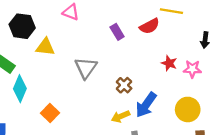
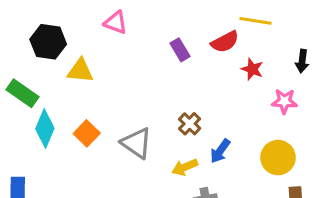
red star: (169, 63) -> (252, 69), moved
gray triangle: (86, 68) -> (137, 143), moved, turned -30
blue arrow: (146, 105) -> (220, 151), size x0.7
orange square: (50, 113) -> (87, 133), moved

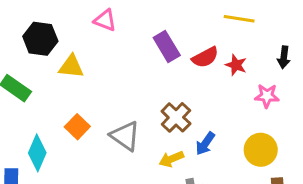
red semicircle: (225, 42) -> (205, 57), moved
purple rectangle: (180, 50) -> (167, 47), size x1.4
brown cross: (190, 124) -> (176, 117), size x1.4
cyan diamond: (45, 129) -> (37, 153), moved

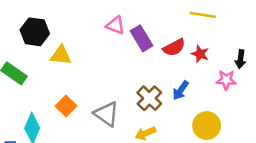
pink triangle: (105, 20) -> (115, 25), moved
black arrow: (284, 57) -> (240, 59), moved
blue arrow: (205, 144) -> (181, 90), moved
yellow circle: (261, 150) -> (207, 126), moved

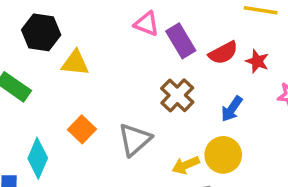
brown cross: (149, 98) -> (177, 95), moved
gray triangle: (106, 114) -> (135, 140), turned 44
yellow circle: (207, 126) -> (223, 155), moved

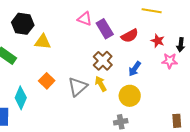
red star: (257, 61) -> (158, 41), moved
yellow arrow: (186, 165) -> (101, 84), moved, turned 84

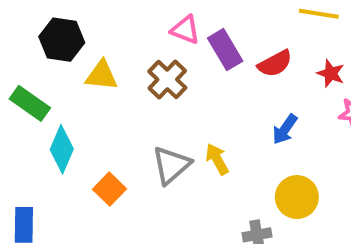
brown cross: (103, 61) -> (167, 79), moved
orange square: (47, 81) -> (110, 189), moved
yellow circle: (130, 96) -> (297, 197), moved
cyan diamond: (21, 98) -> (62, 149), moved

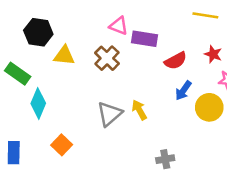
purple rectangle: (225, 50) -> (145, 39), turned -50
red semicircle: (275, 64) -> (176, 61), moved
orange square: (110, 189) -> (62, 145), moved
yellow circle: (297, 197) -> (209, 107), moved

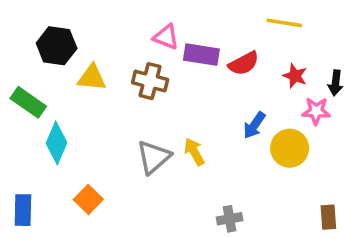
brown cross: (107, 58) -> (150, 81), turned -30
red semicircle: (176, 61) -> (244, 63), moved

